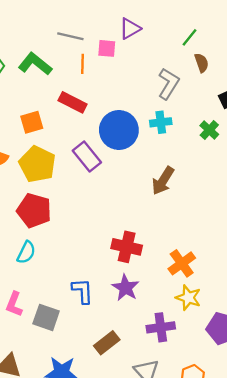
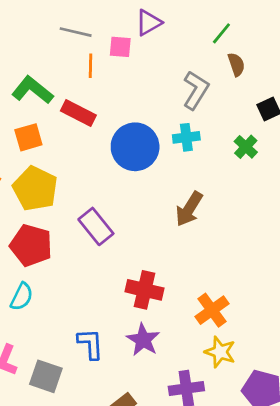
green L-shape: (35, 64) -> (32, 90), moved
purple rectangle: (87, 156) -> (96, 226), moved

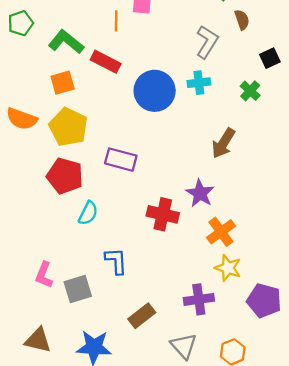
brown arrow: (189, 209) -> (223, 143), moved
purple rectangle: (96, 226) -> (121, 160), turned -36
cyan semicircle: (22, 297) -> (88, 213), moved
purple star: (143, 340) -> (200, 193), moved
gray square: (46, 376) -> (78, 289), turned -36

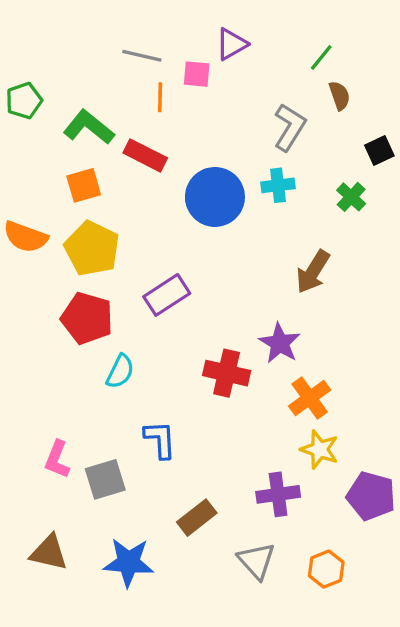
purple rectangle: (121, 160) -> (167, 295), turned -48

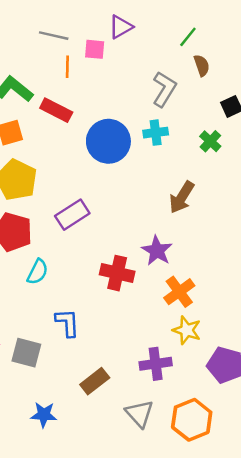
gray square: (105, 479) -> (26, 353), turned 32
blue star: (129, 562) -> (44, 415), size x0.7
orange hexagon: (326, 569) -> (192, 420), size x1.5

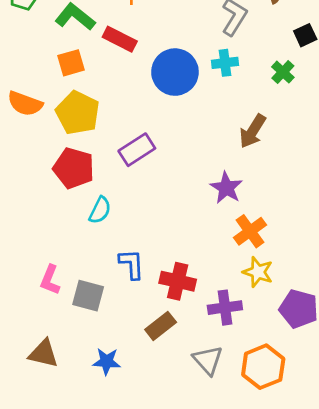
red cross: (117, 273) -> (178, 281), moved

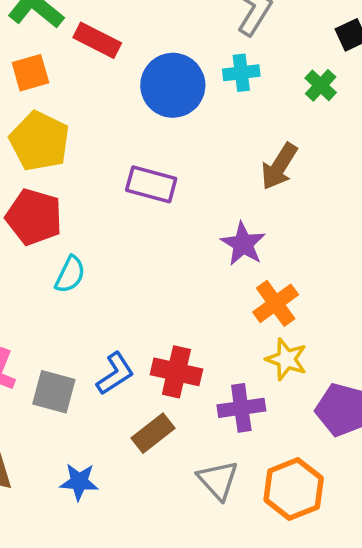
purple rectangle: (137, 150) -> (151, 184), moved, turned 48
blue L-shape: (132, 264) -> (115, 374), moved, turned 60

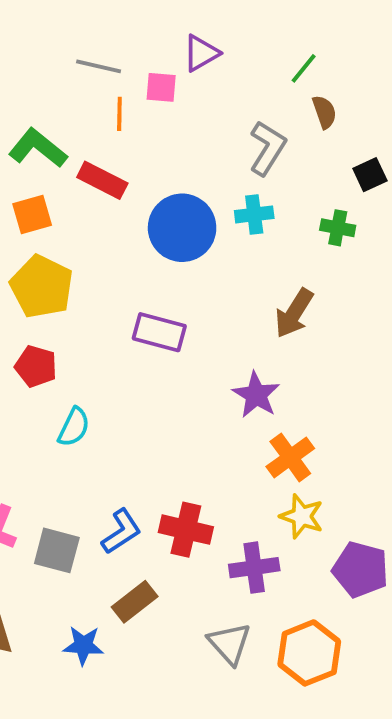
green cross: (321, 85) -> (338, 228), turned -32
red pentagon: (34, 217) -> (36, 366), size x0.7
brown rectangle: (153, 433) -> (135, 602), moved

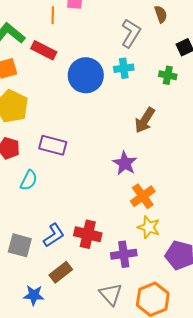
purple rectangle: (159, 332) -> (53, 145), moved

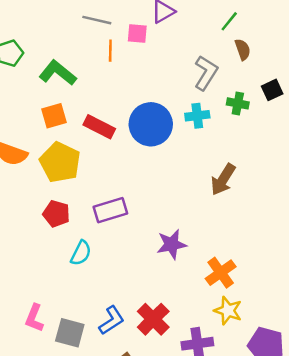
red rectangle: (44, 50) -> (99, 127), moved
green cross: (168, 75) -> (238, 103), moved
purple rectangle: (53, 145) -> (110, 210), turned -32
purple star: (125, 163) -> (172, 244), moved, turned 30
red cross: (88, 234) -> (153, 319), turned 32

